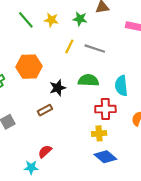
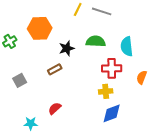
blue diamond: (105, 157) -> (112, 113), turned -60
cyan star: (31, 167) -> (31, 123), moved

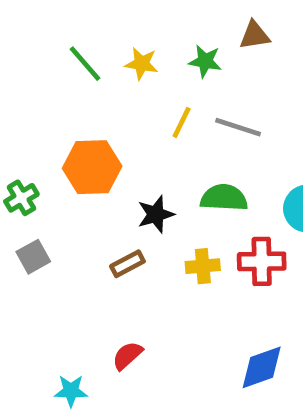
gray square: (20, 80) -> (33, 257), moved
yellow cross: (106, 91) -> (203, 266), moved

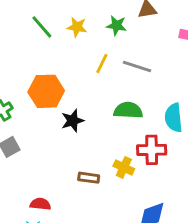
black star: (156, 214) -> (73, 121), moved
brown rectangle: (127, 264) -> (89, 178), moved, turned 36
yellow cross: (203, 266) -> (124, 167), moved, turned 30
red semicircle: (127, 356) -> (40, 204), moved, turned 48

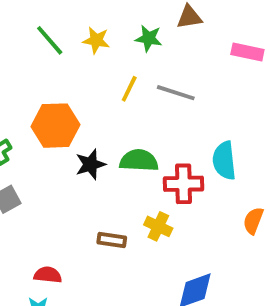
green semicircle: (128, 110) -> (139, 161), moved
red cross: (152, 150) -> (183, 184), moved

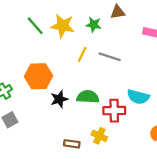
yellow star: (96, 40) -> (63, 26), size x1.5
cyan semicircle: (224, 161) -> (138, 97), turned -70

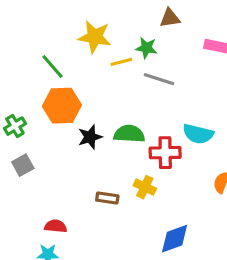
green star: (94, 25) -> (146, 48), moved
green line: (35, 26) -> (53, 67), moved
yellow line: (82, 54) -> (121, 62), moved, turned 49

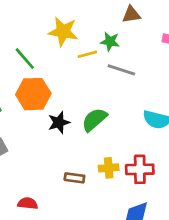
green semicircle: (129, 134) -> (94, 120), turned -44
red cross: (165, 153) -> (140, 169), moved
yellow cross: (145, 187) -> (109, 168), turned -30

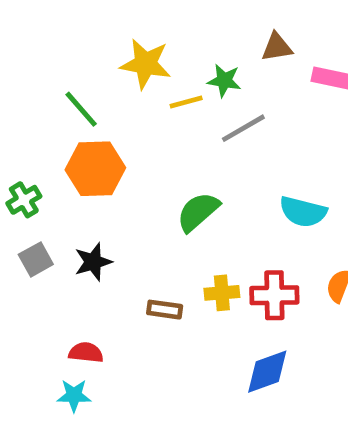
brown triangle: (131, 15) -> (277, 47), moved
gray line: (121, 70) -> (243, 128), turned -48
black star: (59, 122) -> (93, 262), moved

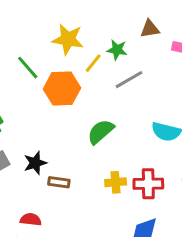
yellow line: (186, 102) -> (93, 63), turned -36
orange hexagon: (95, 169) -> (62, 88), moved
brown rectangle: (165, 310) -> (59, 182), moved

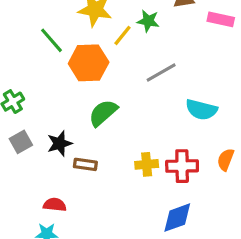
gray line: (129, 80) -> (161, 73), moved
green semicircle: (101, 132) -> (103, 113), moved

